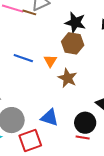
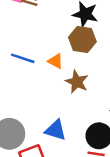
orange triangle: (50, 61) -> (56, 61), turned -32

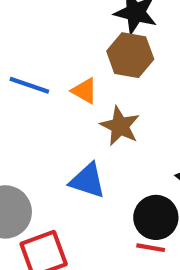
blue triangle: (56, 130) -> (88, 181), moved

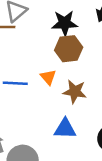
orange triangle: (85, 91) -> (48, 77), turned 35

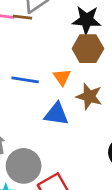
blue triangle: (65, 129) -> (56, 114), moved

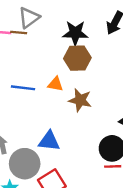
orange triangle: (62, 77) -> (55, 84), turned -42
blue triangle: (56, 114) -> (49, 141), moved

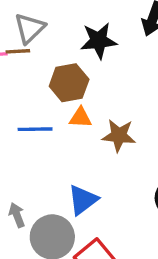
brown hexagon: (77, 58) -> (69, 83), moved
blue triangle: (49, 141) -> (83, 200), turned -35

